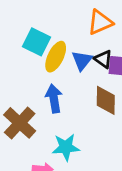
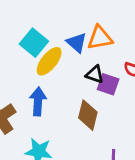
black triangle: (103, 59) -> (95, 74), turned -30
blue triangle: (82, 60) -> (77, 43), moved, turned -40

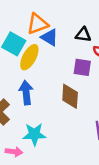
orange triangle: (100, 38) -> (38, 24), moved
black triangle: (95, 74) -> (83, 35), moved

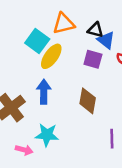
black triangle: (83, 35) -> (95, 30), moved
blue triangle: (50, 37) -> (106, 40), moved
purple square: (82, 67) -> (93, 59), moved

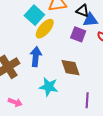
blue triangle: (106, 40) -> (90, 20), turned -49
brown diamond: (88, 101) -> (71, 68), turned -35
cyan star: (47, 135) -> (49, 87), moved

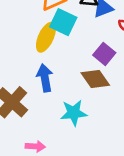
cyan square: (34, 15) -> (63, 22), moved
purple square: (78, 34) -> (104, 54), moved, turned 35

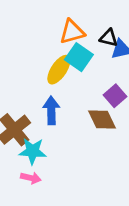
cyan star: (74, 113) -> (33, 151), moved

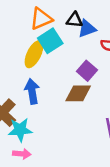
cyan square: (79, 57) -> (50, 41), turned 30
brown diamond: (102, 120) -> (78, 93), turned -56

